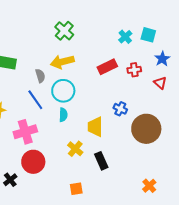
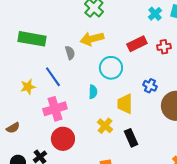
cyan circle: (63, 91) -> (111, 68), moved
blue line: (35, 100) -> (53, 77), moved

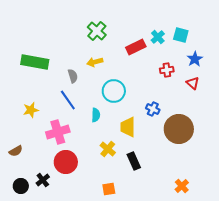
yellow arrow: (92, 39) -> (95, 62), size x0.7
red rectangle: (137, 44) -> (136, 47), moved
blue line: (53, 77) -> (68, 100), moved

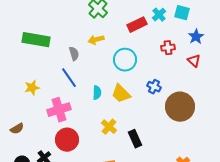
cyan circle: (114, 91) -> (125, 60), moved
yellow trapezoid: (128, 127) -> (121, 94), moved, turned -45

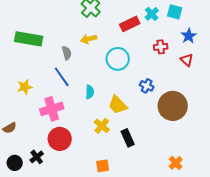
yellow trapezoid: (121, 94) -> (118, 105), moved

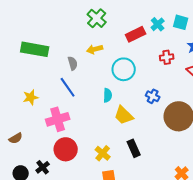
cyan semicircle: (90, 92) -> (108, 95), moved
yellow cross: (102, 126) -> (103, 153), moved

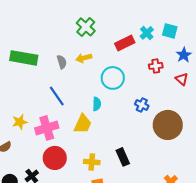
gray semicircle: (73, 63) -> (62, 62), moved
yellow star: (31, 97) -> (20, 122), moved
yellow trapezoid: (124, 115) -> (83, 124), moved, turned -110
yellow cross: (103, 153) -> (92, 162), turned -35

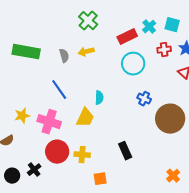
red cross: (156, 66) -> (164, 50), moved
cyan circle: (113, 78) -> (133, 64), moved
pink cross: (47, 128) -> (49, 122), turned 35
yellow cross: (92, 162) -> (82, 155), moved

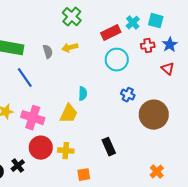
blue line: (59, 90) -> (25, 78), moved

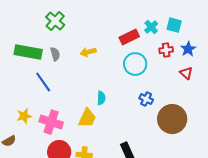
green cross: (72, 17) -> (55, 21), moved
gray semicircle: (48, 52) -> (55, 54), moved

